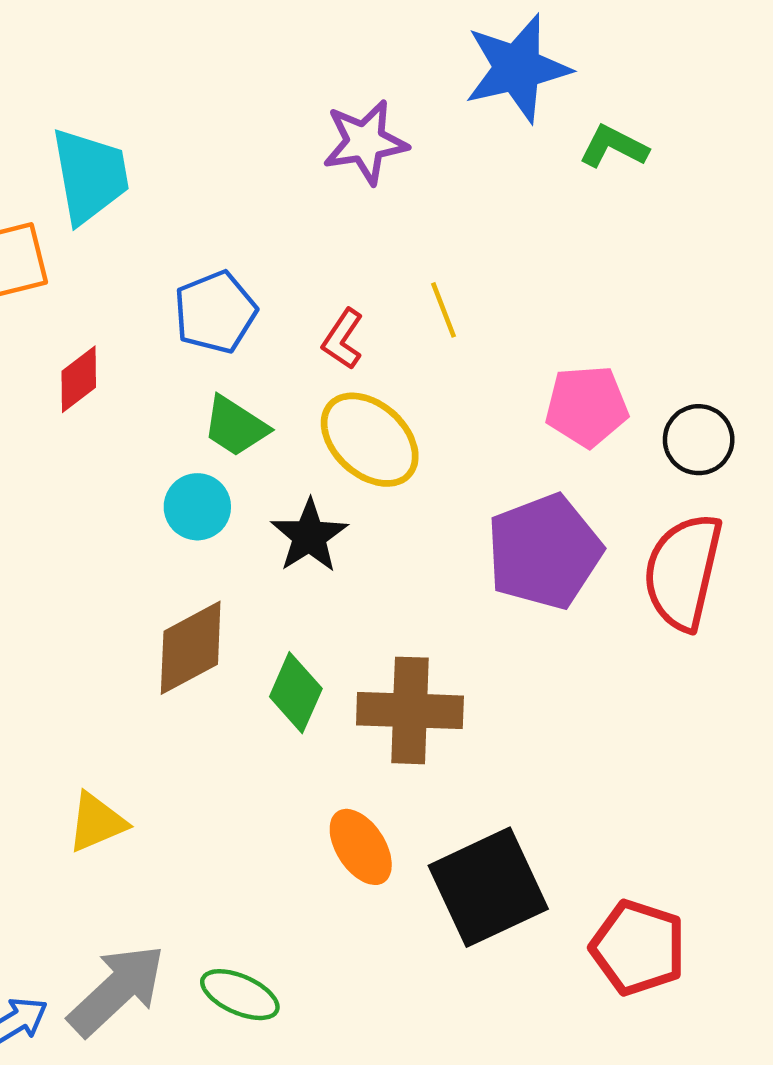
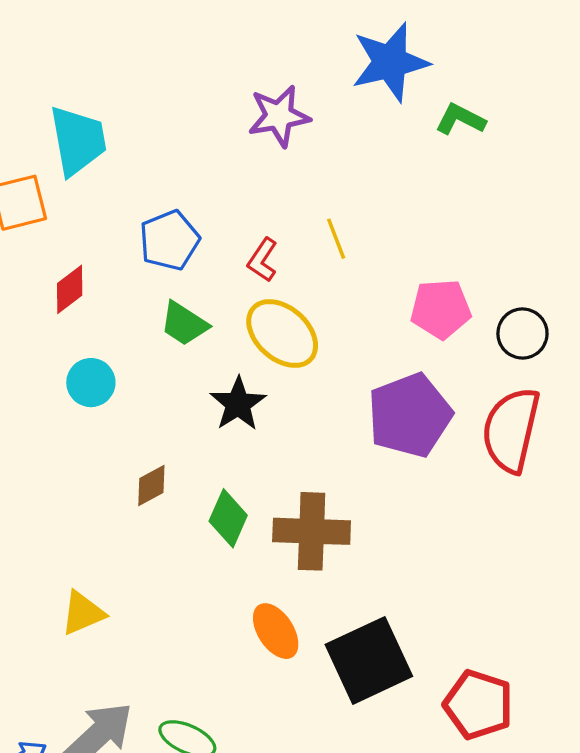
cyan circle: (197, 507) -> (91, 383), moved
brown diamond: (191, 648) -> (151, 486), size x0.6

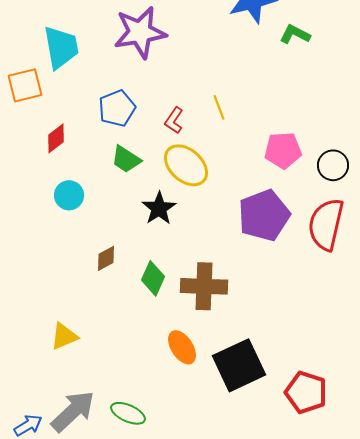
purple star: (279, 116) -> (140, 32), moved, size x1.4

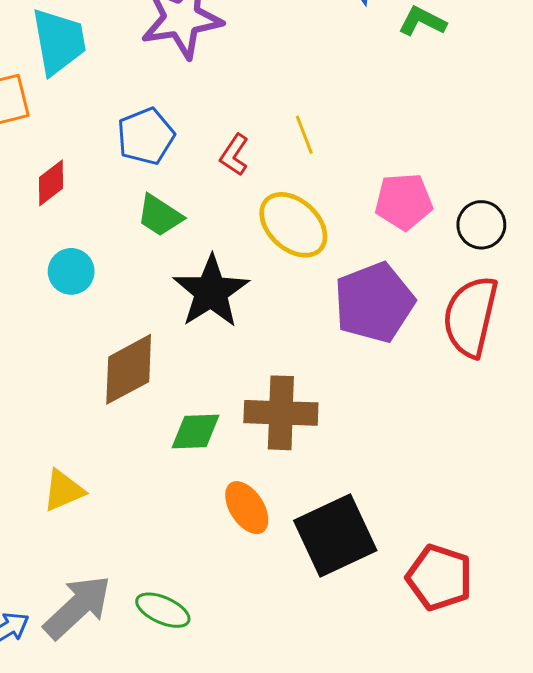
yellow ellipse: (186, 165) -> (293, 225), moved
black star: (159, 208) -> (211, 292), size x1.4
brown diamond: (106, 258) -> (129, 369), size x1.8
green diamond: (153, 278) -> (195, 431), moved, turned 64

